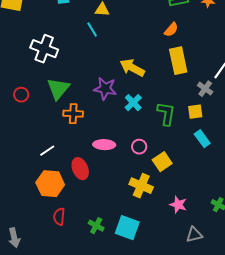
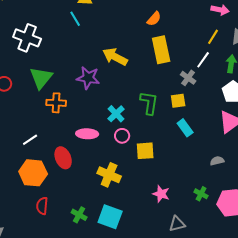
cyan cross: (133, 103) -> (116, 114), moved
yellow square: (162, 162) -> (145, 151), turned 30
yellow cross: (141, 186) -> (109, 175), moved

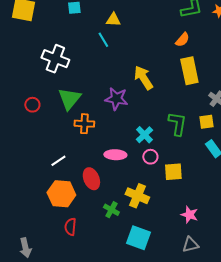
yellow arrow: (115, 57) -> (143, 78), turned 30
green cross: (79, 215) -> (111, 210), moved
gray triangle: (177, 224) -> (190, 245), moved

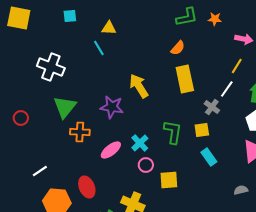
red circle: (32, 105) -> (21, 118), moved
pink ellipse: (115, 155) -> (111, 150), moved, turned -40
white line: (58, 161) -> (40, 171), moved

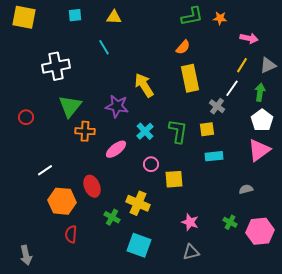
yellow triangle: (109, 28) -> (114, 17), moved
white cross: (51, 67) -> (56, 66), turned -32
cyan cross: (140, 143) -> (145, 131), moved
cyan rectangle: (209, 157) -> (214, 156), turned -60

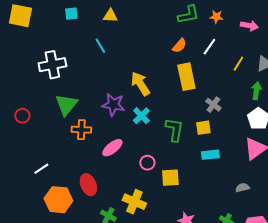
pink arrow: (249, 38) -> (249, 26), moved
white line: (232, 88) -> (209, 47), moved
cyan cross: (145, 131) -> (141, 116), moved

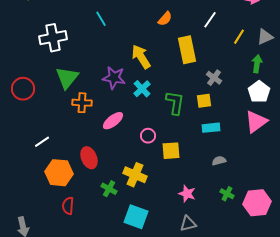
orange semicircle: (179, 46) -> (165, 19), moved
red circle: (22, 116) -> (23, 89), size x1.5
gray semicircle: (242, 188) -> (219, 161), moved

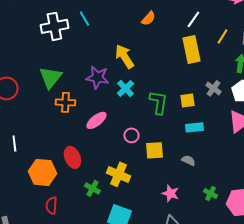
white cross: (53, 38) -> (54, 26), moved
yellow rectangle: (187, 50) -> (191, 49), moved
gray cross: (214, 78) -> (213, 88), moved
white line: (42, 142) -> (14, 143), moved, turned -63
gray semicircle: (219, 161) -> (188, 160), moved, turned 40

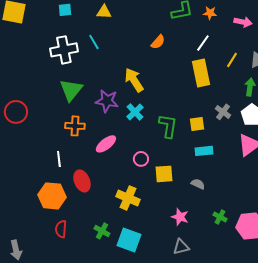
green triangle: (50, 77) -> (71, 90), moved
white line: (14, 143) -> (59, 159), moved
green cross: (92, 188) -> (102, 231), moved

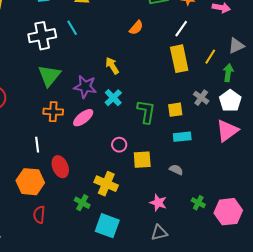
yellow line: (232, 60) -> (210, 57), moved
yellow arrow: (134, 80) -> (112, 66), size x0.7
pink ellipse: (106, 144) -> (83, 118), moved
green cross: (102, 231) -> (82, 203), moved

